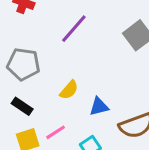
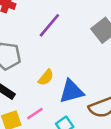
blue triangle: (99, 107) -> (71, 91), size x1.5

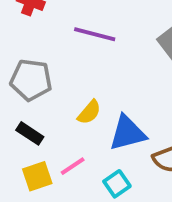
purple line: (49, 25) -> (95, 34), turned 64

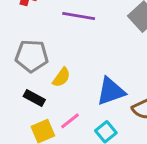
yellow semicircle: (89, 112) -> (61, 77), moved

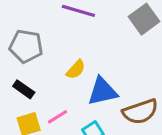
yellow semicircle: (61, 77) -> (76, 69), moved

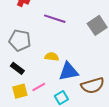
yellow semicircle: (76, 69) -> (52, 57), turned -128

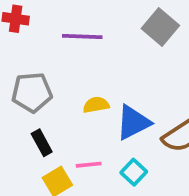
black rectangle: (17, 68) -> (42, 143), turned 40
pink line: (39, 87) -> (89, 165), turned 40

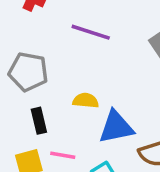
black rectangle: (42, 143) -> (39, 121), moved

